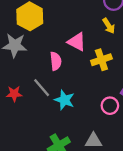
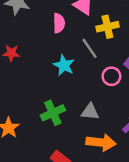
gray line: (42, 88) -> (89, 48), moved

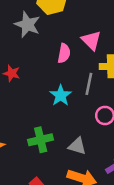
gray line: (89, 48) -> (89, 84), turned 35

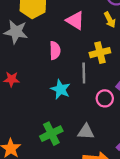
pink triangle: (91, 40) -> (75, 21), moved

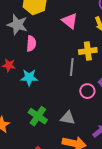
pink semicircle: (55, 50) -> (31, 44), moved
cyan star: (60, 89) -> (29, 77), moved, turned -30
green cross: (51, 134) -> (38, 116), turned -36

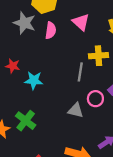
pink semicircle: (31, 44) -> (51, 30), moved
green cross: (38, 116) -> (26, 121), moved
gray triangle: (68, 118) -> (76, 110), moved

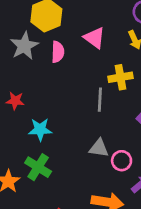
gray star: (24, 23) -> (24, 46), turned 30
cyan star: (34, 80) -> (40, 130), moved
pink circle: (95, 99) -> (122, 161), moved

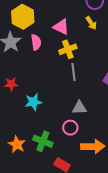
yellow cross: (120, 77) -> (68, 49), moved
pink circle: (122, 161) -> (70, 128), moved
green cross: (38, 167) -> (43, 141), moved

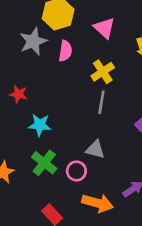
pink triangle: (61, 27) -> (104, 28), moved
yellow cross: (68, 49) -> (103, 72), turned -30
green cross: (43, 141) -> (44, 163), moved

